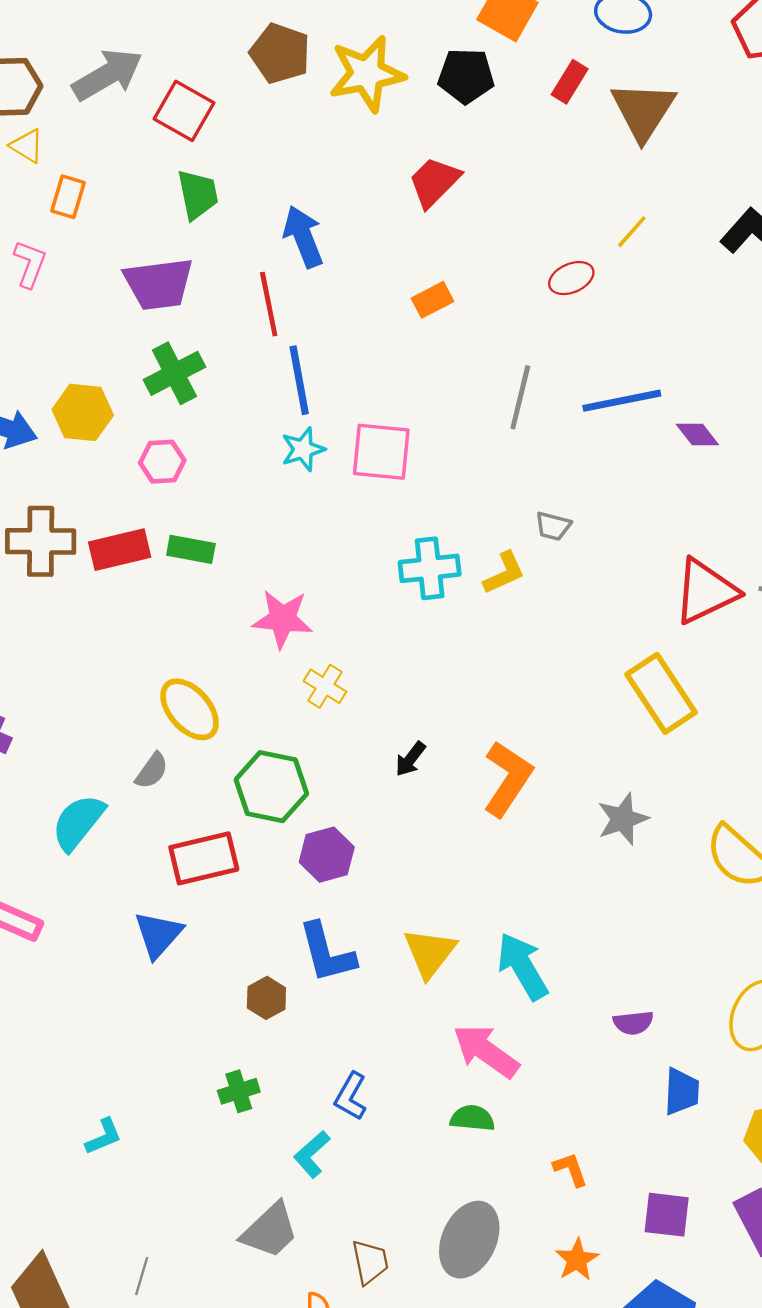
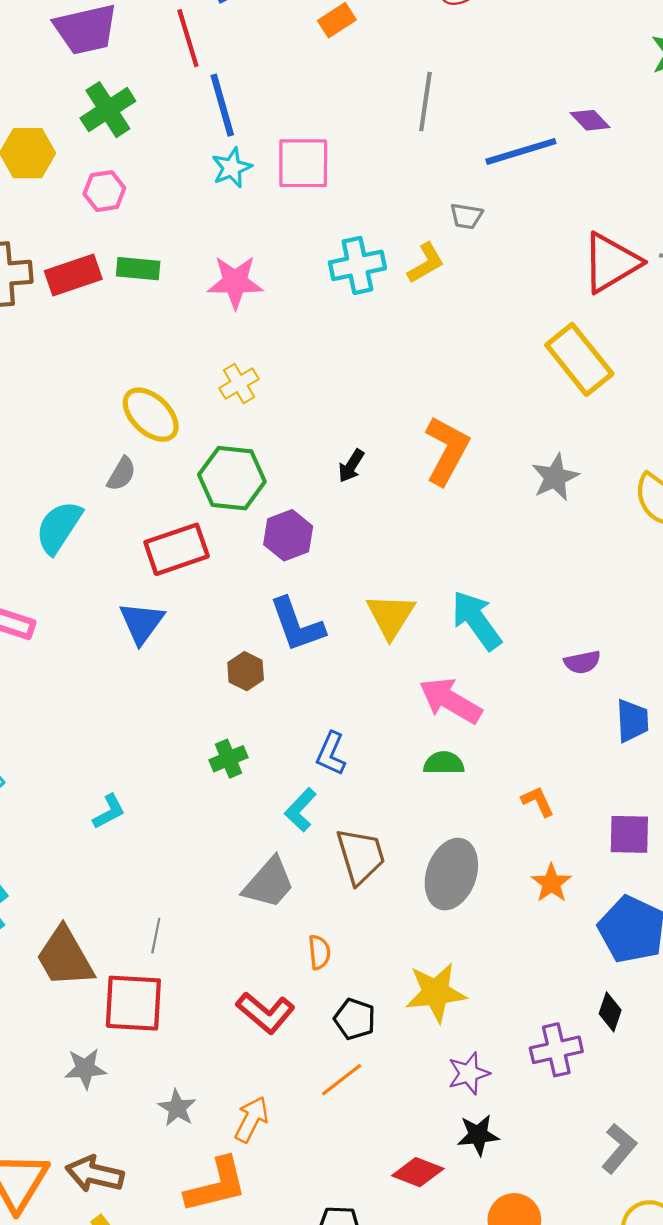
blue line: (622, 401) -> (521, 151), moved
pink star: (282, 619) -> (235, 282), moved
yellow cross: (325, 686) -> (239, 384), moved, turned 33
black arrow: (410, 759) -> (351, 466), moved
brown trapezoid: (370, 1262) -> (361, 856), moved, size x1.4

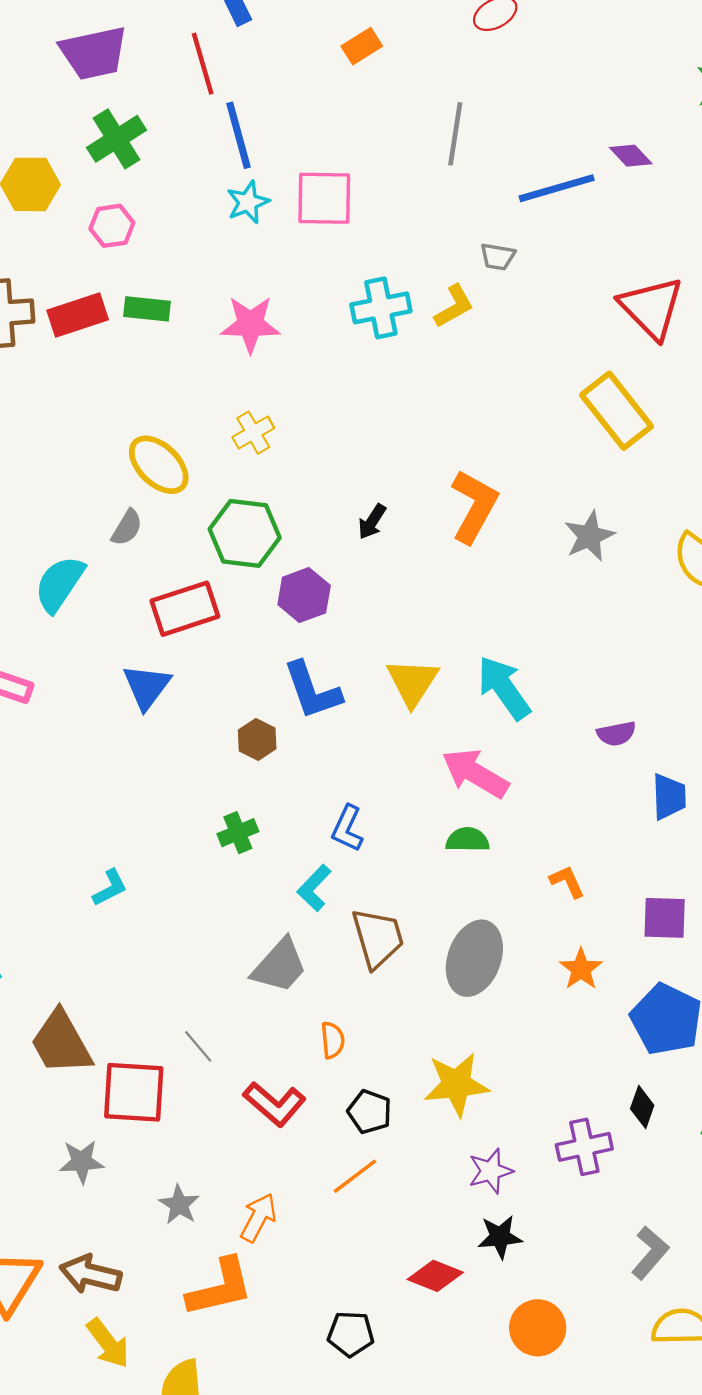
red triangle: (611, 263) -> (651, 308), turned -44
gray line: (156, 936) -> (198, 1046), moved, turned -52

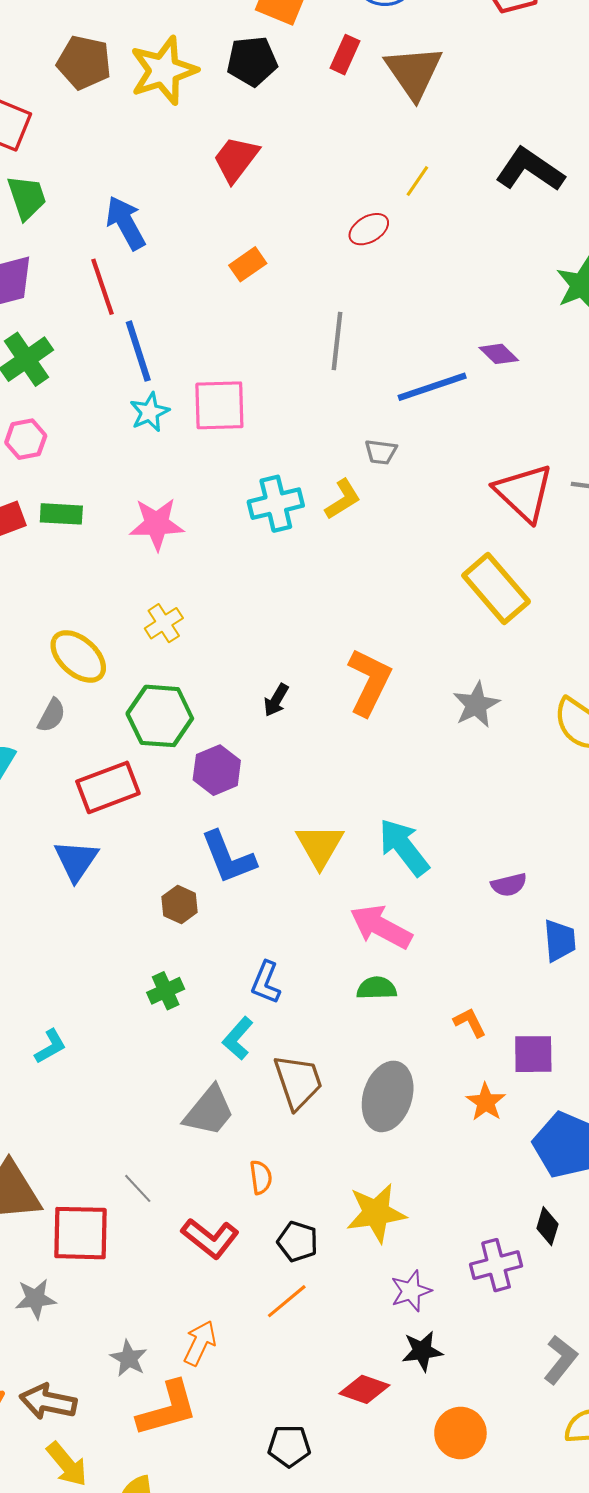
purple square: (665, 918) -> (533, 1054), moved
gray star: (179, 1205) -> (129, 1358), moved

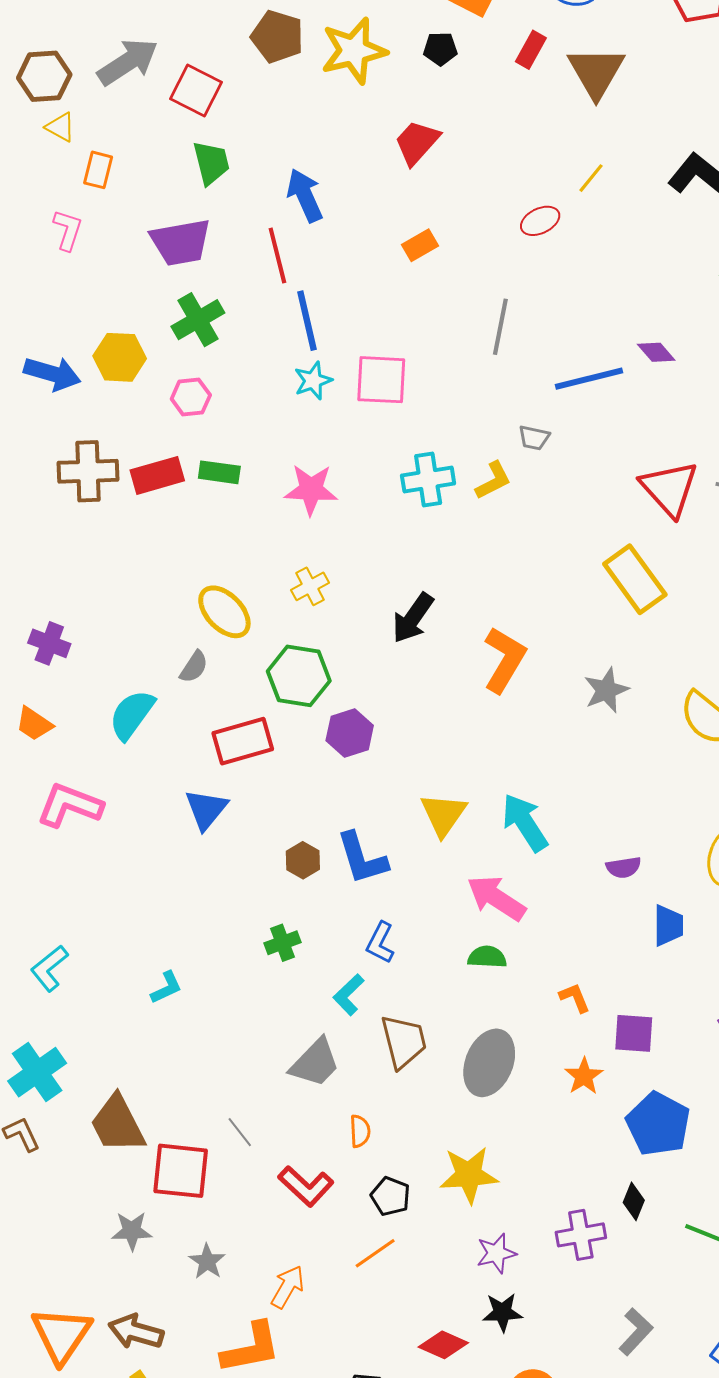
black pentagon: (252, 61) -> (440, 49), size x0.7
black arrow: (276, 700) -> (413, 618), moved, size x1.6
blue L-shape: (228, 857) -> (362, 858), moved
gray star: (129, 1358) -> (207, 1261), moved

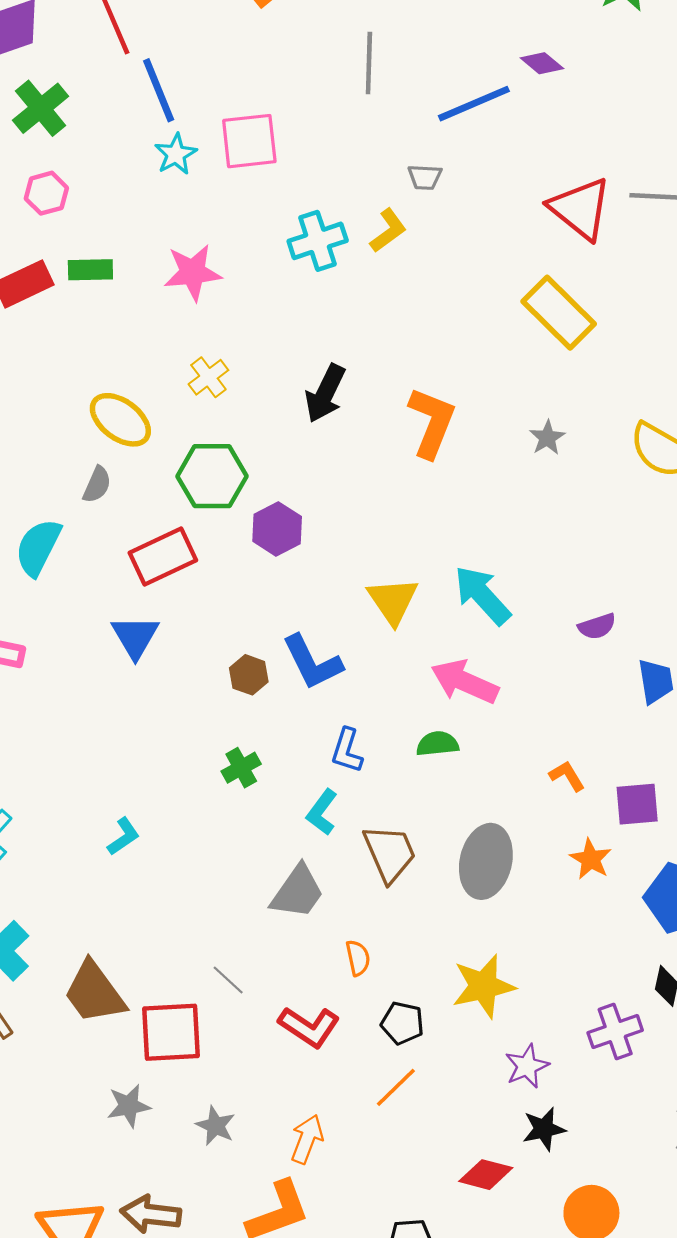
gray star: (606, 690) -> (547, 438), size x0.7
green semicircle: (487, 957) -> (437, 744), moved

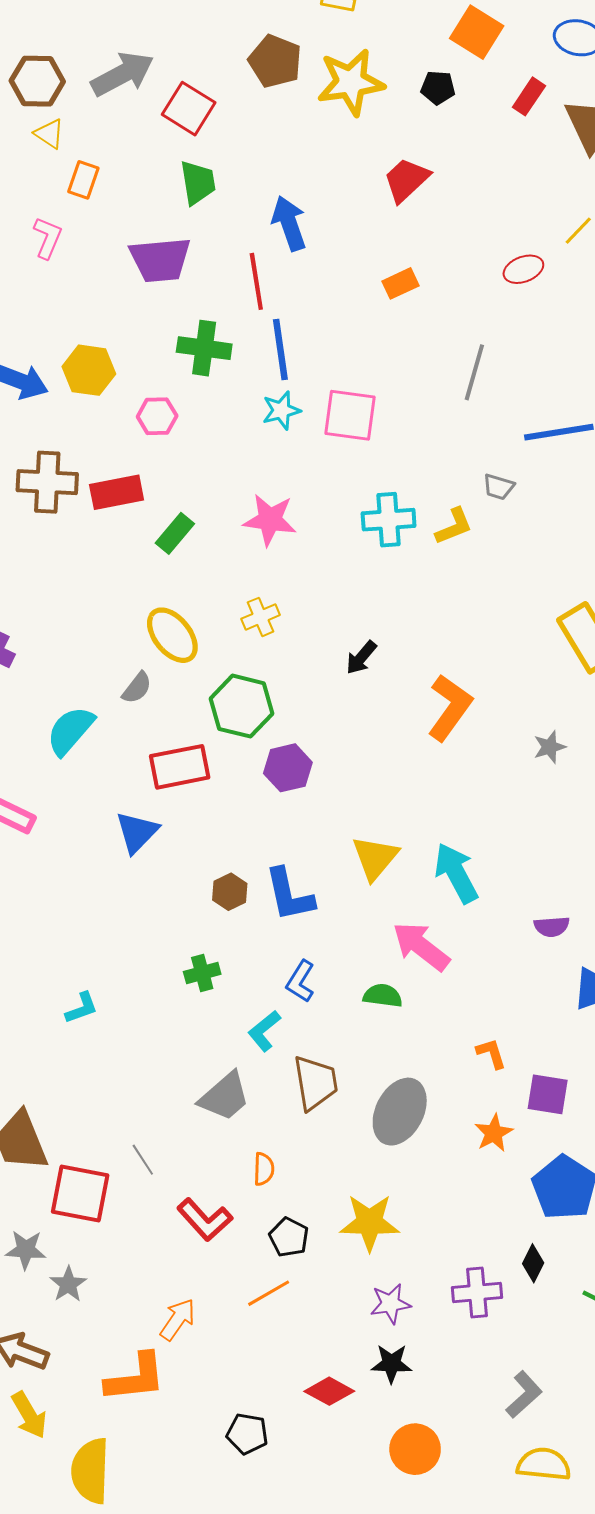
green cross: (41, 108) -> (204, 348), moved, turned 33
green rectangle: (90, 270) -> (175, 533), moved, turned -63
black arrow: (325, 393) -> (361, 658), size x0.7
gray star: (216, 1126) -> (68, 1284), moved

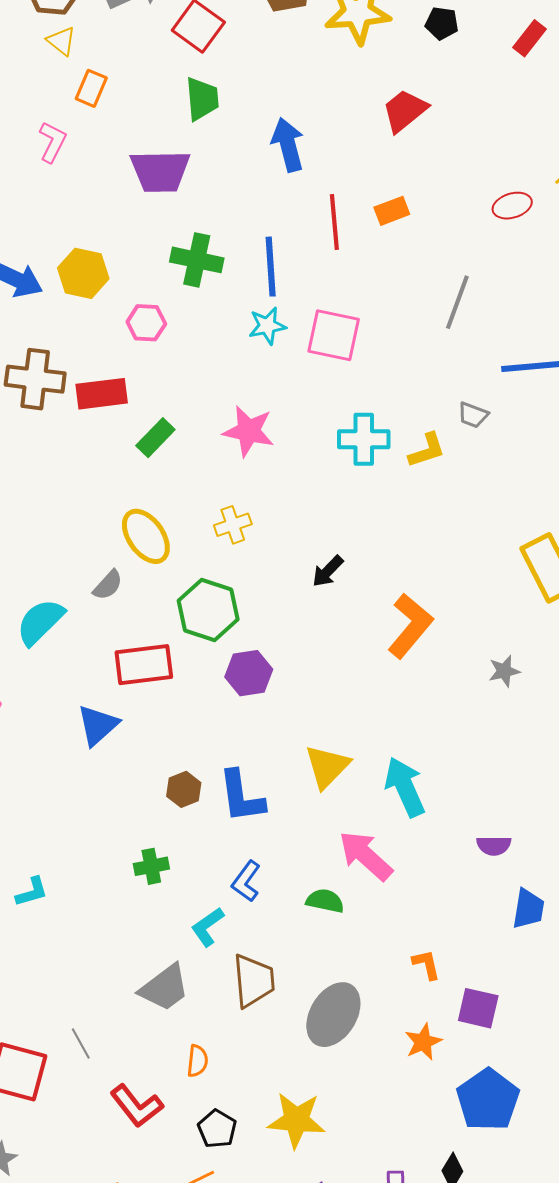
red line: (256, 281) -> (334, 222), moved

